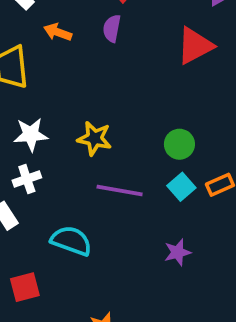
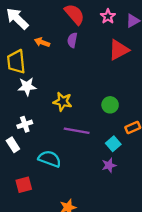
white star: (31, 135) -> (27, 87), moved
cyan square: (181, 187) -> (113, 144), moved

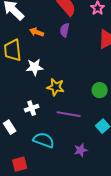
white star: (27, 87) -> (35, 67), moved
white cross: (25, 124) -> (32, 108), moved
purple star: (109, 165) -> (81, 150), moved

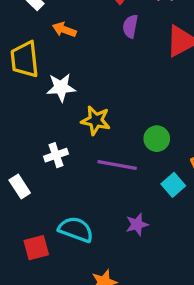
purple semicircle: (65, 30) -> (130, 26), moved
green circle: (100, 90) -> (157, 139), moved
cyan semicircle: (44, 140) -> (76, 229), moved

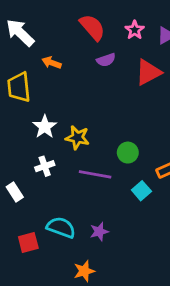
purple semicircle: (130, 26) -> (106, 60), turned -120
white star: (61, 87) -> (45, 127), moved, turned -30
purple star: (137, 225) -> (99, 232), moved

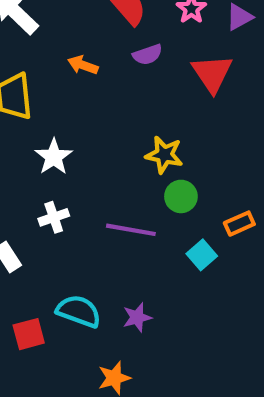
orange arrow: (52, 63) -> (83, 65), moved
red triangle: (148, 72) -> (212, 73), turned -36
yellow star: (77, 138) -> (164, 155), moved

